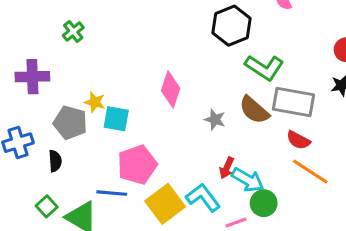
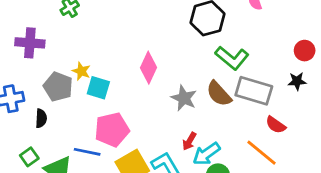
gray star: (215, 120) -> (184, 98), size x1.4
red semicircle: (298, 140) -> (276, 125), moved
cyan arrow: (248, 180) -> (206, 154), turned 108

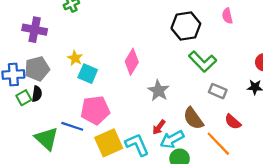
gray pentagon: (58, 87) -> (37, 69), moved, turned 30
gray rectangle: (254, 91) -> (218, 91), size x0.6
brown semicircle: (219, 94) -> (193, 118), moved
green square: (29, 157) -> (24, 98), moved

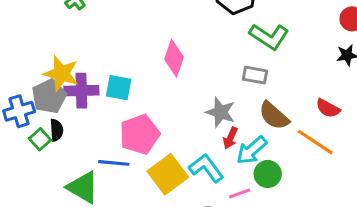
purple cross: (35, 30) -> (81, 91), moved
yellow star: (75, 58) -> (61, 73), moved, size x1.6
gray star: (158, 91) -> (221, 112), moved
gray rectangle: (218, 91) -> (255, 75), moved

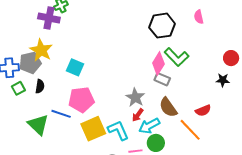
pink diamond: (174, 58) -> (158, 63), moved
purple cross: (81, 91) -> (49, 18), moved
red semicircle: (328, 108) -> (203, 111), turned -63
black semicircle: (56, 130) -> (40, 86), moved

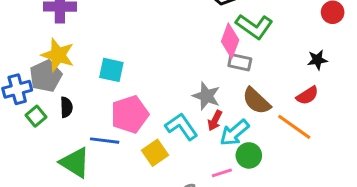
black star: (223, 80) -> (317, 60), moved
yellow square: (93, 129) -> (155, 153), size x0.7
cyan L-shape: (118, 130) -> (182, 127), moved

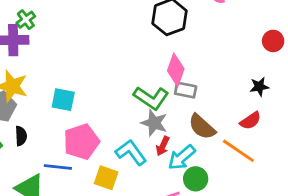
green L-shape: (254, 26) -> (151, 98), moved
yellow square: (155, 153) -> (106, 178), turned -35

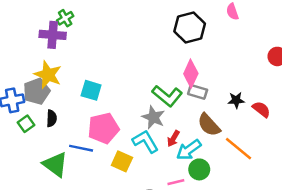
black star: (259, 87) -> (236, 100), moved
red semicircle: (250, 121) -> (261, 109), moved, turned -114
gray star: (154, 123) -> (153, 117), moved

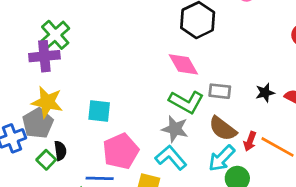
green cross: (65, 18) -> (55, 35), size x1.5
pink diamond: (191, 74) -> (183, 64), moved, turned -44
green square: (26, 124) -> (46, 160), moved
brown semicircle: (209, 125) -> (223, 129), moved
red arrow: (173, 138) -> (250, 141), moved

